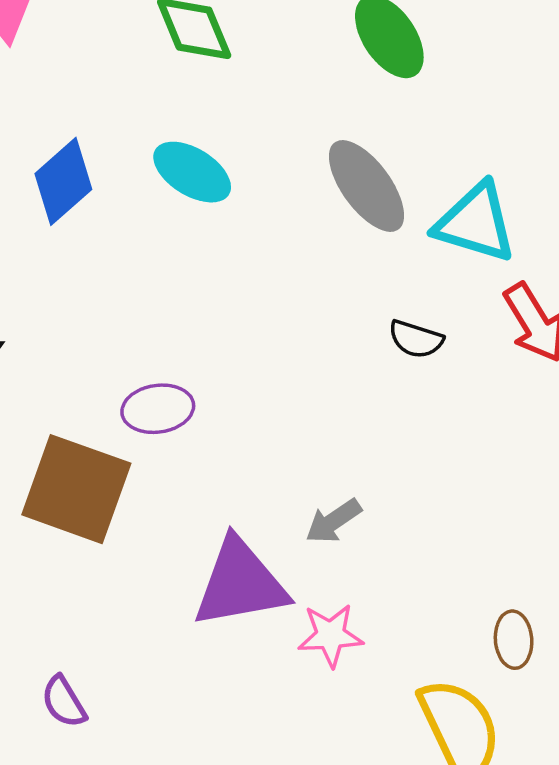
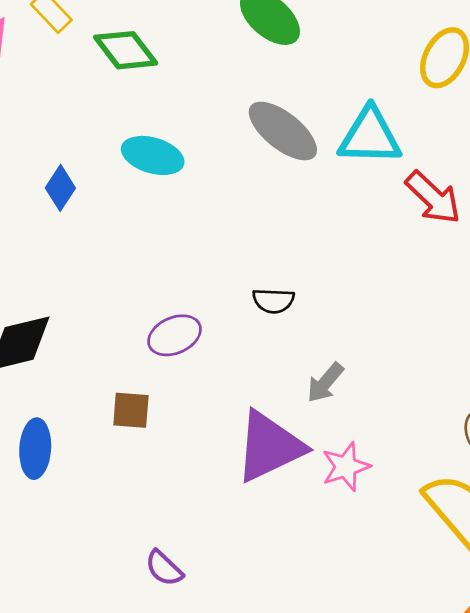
blue diamond: (63, 181) -> (60, 188), size x0.7
black semicircle: (416, 339) -> (273, 301), moved
brown square: (76, 489) -> (131, 410), size x0.5

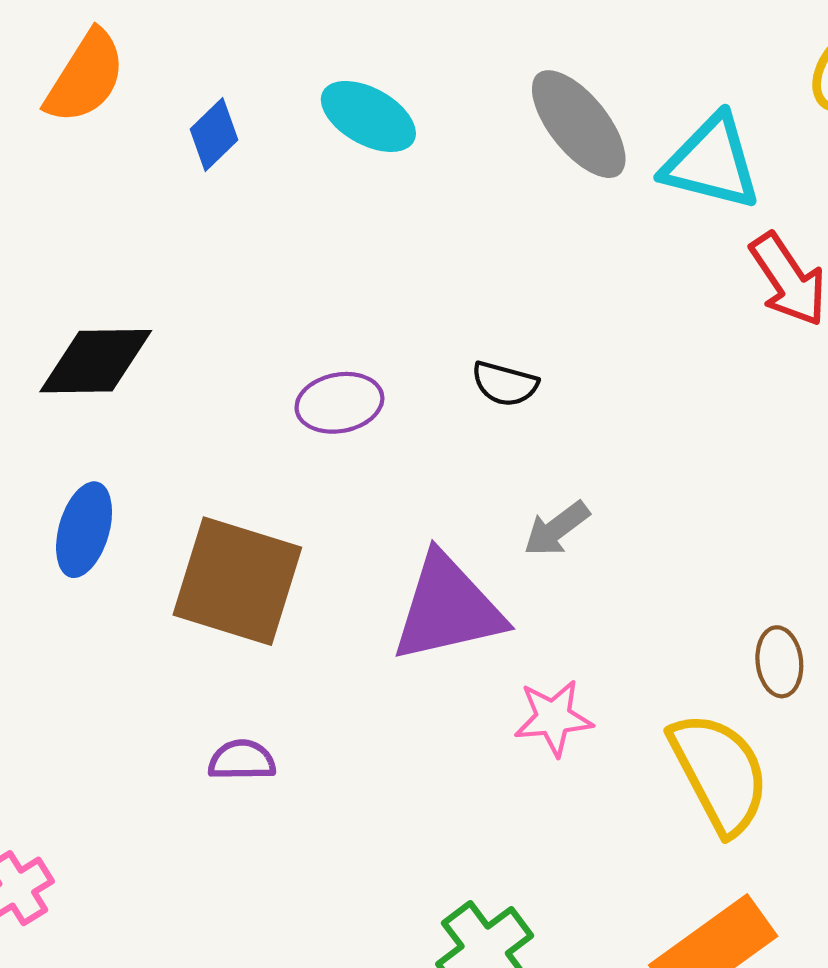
brown square: (131, 410) -> (237, 581), moved, size x2.0
pink star: (346, 467) -> (553, 718), moved
purple semicircle: (164, 568) -> (242, 760), turned 123

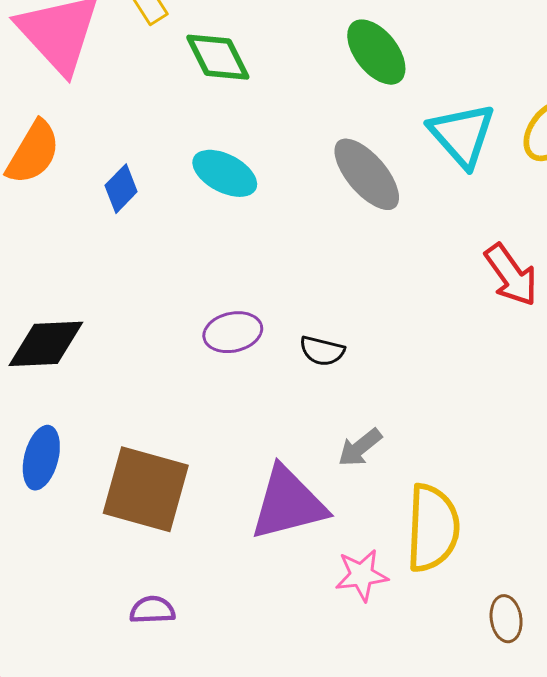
cyan triangle: (712, 162) -> (462, 135), moved, turned 36
purple ellipse: (339, 403) -> (233, 332), moved
brown ellipse: (779, 662) -> (506, 619), moved
yellow semicircle: (719, 773) -> (433, 528), moved, turned 32

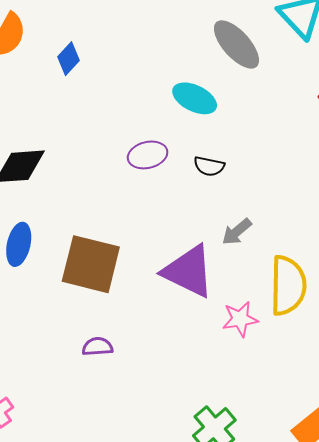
cyan ellipse: (225, 173) -> (195, 98), moved
purple triangle: (288, 503) -> (189, 271), turned 42

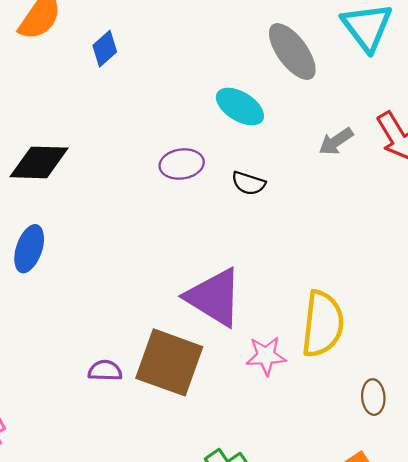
gray arrow: (237, 232) -> (336, 141), moved
brown square: (91, 264) -> (169, 362), moved

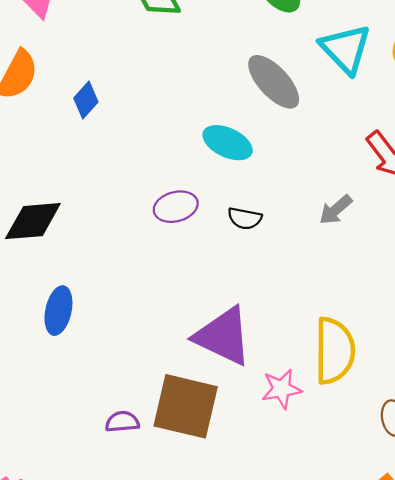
gray arrow: (336, 141) -> (336, 210), moved
blue ellipse: (29, 249) -> (58, 311), moved

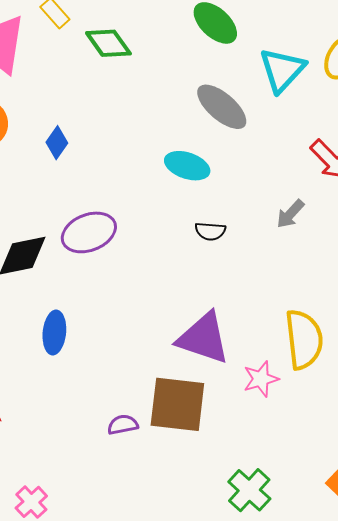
cyan triangle: (346, 49) -> (282, 70), turned 33
purple ellipse: (176, 207) -> (89, 232), moved, size x1.4

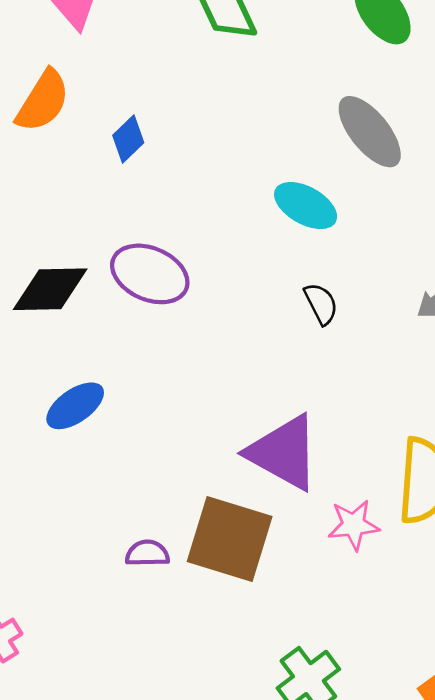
black semicircle: (210, 231) -> (321, 304), turned -132
purple ellipse: (89, 232) -> (150, 274), turned 34
blue ellipse: (54, 333) -> (75, 406), turned 39

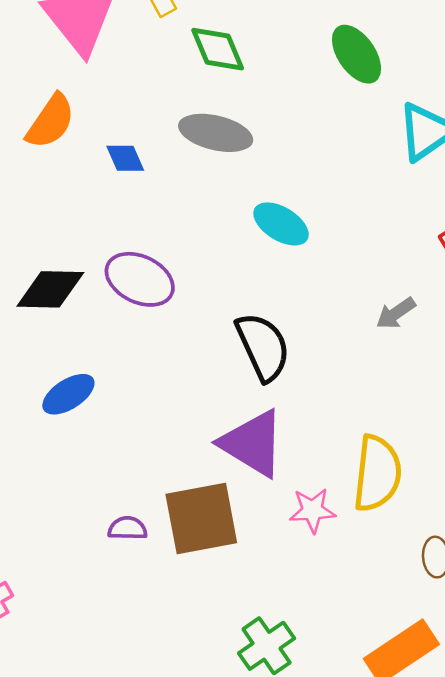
gray ellipse: (370, 132) -> (216, 133), moved, turned -40
blue diamond: (128, 139) -> (125, 158), turned -72
black semicircle: (321, 304) -> (263, 347), moved, size x1.8
brown square: (230, 539) -> (201, 519), turned -30

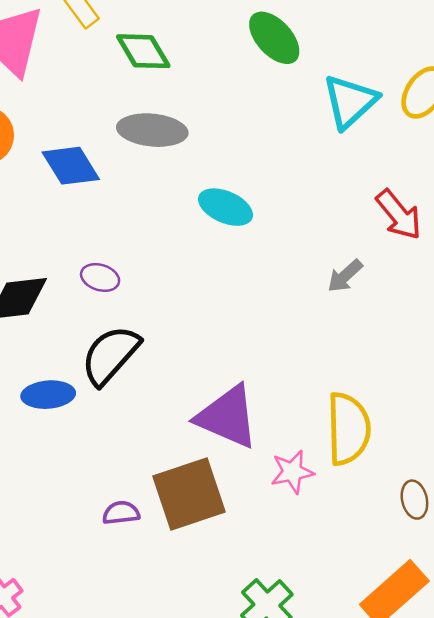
blue diamond: (125, 158) -> (71, 166), size x1.5
purple ellipse: (140, 279) -> (100, 277), size x0.6
black semicircle: (263, 347) -> (110, 355), moved, turned -106
blue ellipse: (68, 394) -> (48, 395), turned 36

